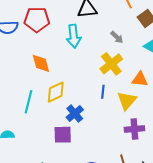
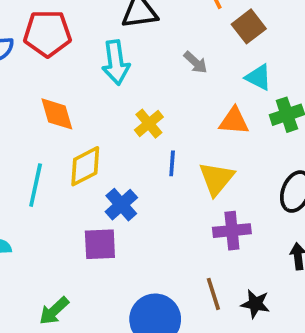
yellow cross: (111, 64) -> (149, 124), moved, size x0.7
orange triangle: (140, 79) -> (234, 121), moved

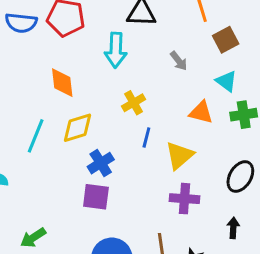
purple square: (100, 244) -> (96, 197), moved

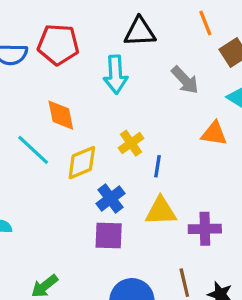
gray arrow: (179, 61) -> (185, 80), size x1.4
yellow cross: (134, 103) -> (131, 143), moved
cyan line: (36, 136) -> (33, 150), moved, turned -64
yellow triangle: (179, 155) -> (161, 211), moved, turned 44

